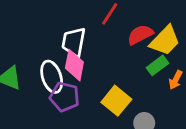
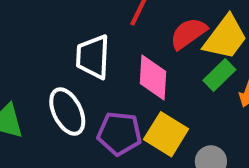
pink diamond: (74, 65) -> (153, 78), moved
purple pentagon: (64, 97) -> (119, 134), moved

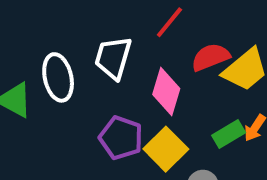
green rectangle: (219, 75) -> (229, 134), moved
white ellipse: (67, 111) -> (58, 77), moved

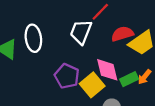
white trapezoid: (113, 58) -> (81, 32), moved
pink diamond: (166, 92) -> (107, 70), moved, turned -35

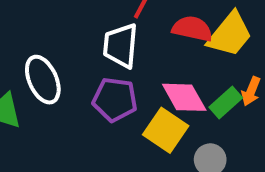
red semicircle: (122, 34) -> (192, 29), turned 45
purple pentagon: (67, 76) -> (115, 100), moved

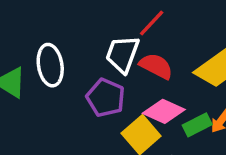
red semicircle: (192, 29) -> (156, 66), moved
pink diamond: (184, 97) -> (164, 111), turned -51

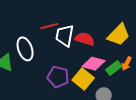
red line: (152, 23) -> (49, 26), moved, turned 42
purple pentagon: (106, 98) -> (58, 77), moved

